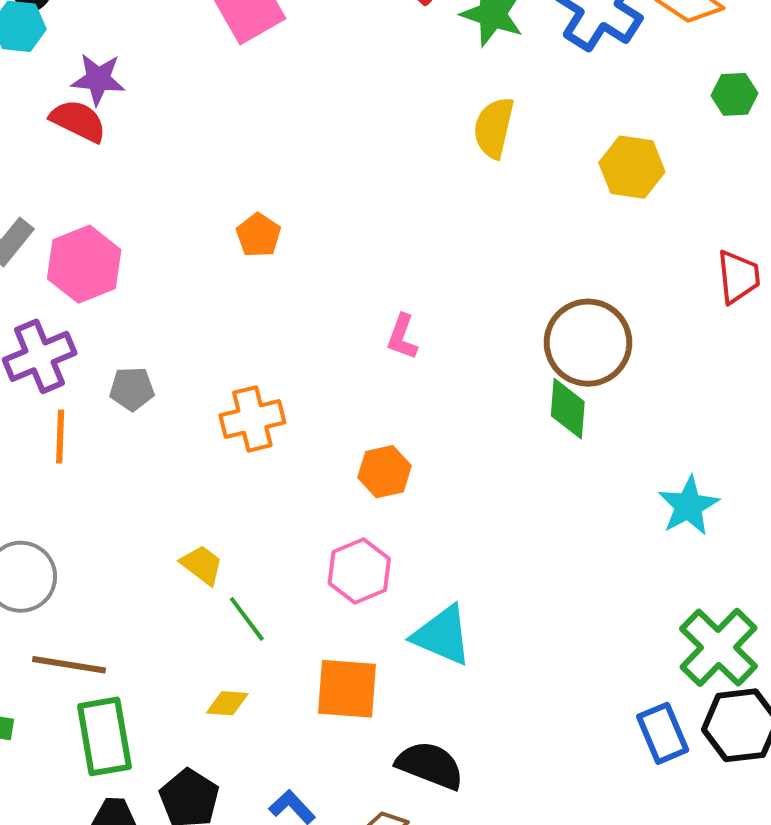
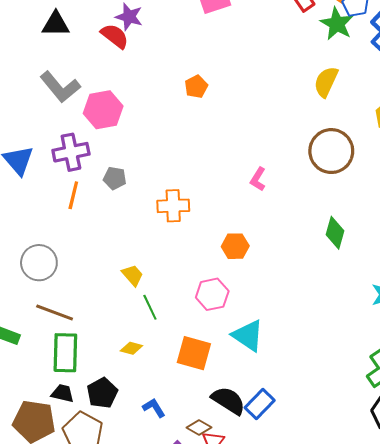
orange pentagon: (258, 235) -> (196, 87), moved
brown circle: (588, 343) -> (331, 151), moved
blue rectangle: (663, 733) -> (260, 404), moved, turned 56

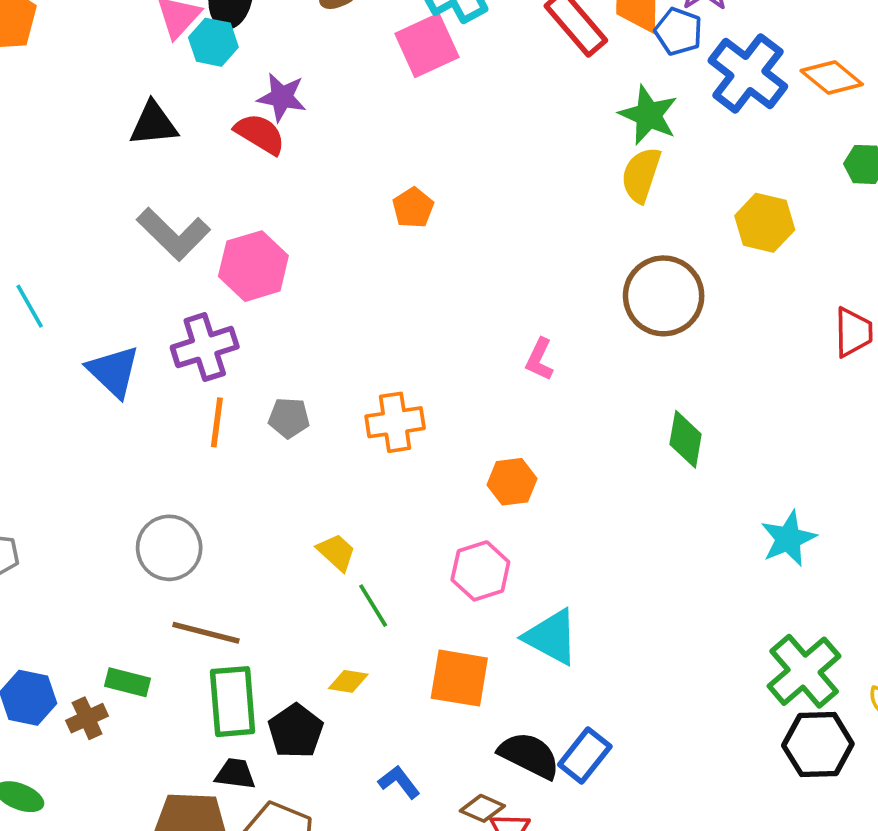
green star: (337, 24) -> (648, 115), moved
gray pentagon: (115, 178) -> (289, 418), moved
black pentagon: (102, 393) -> (296, 731), moved

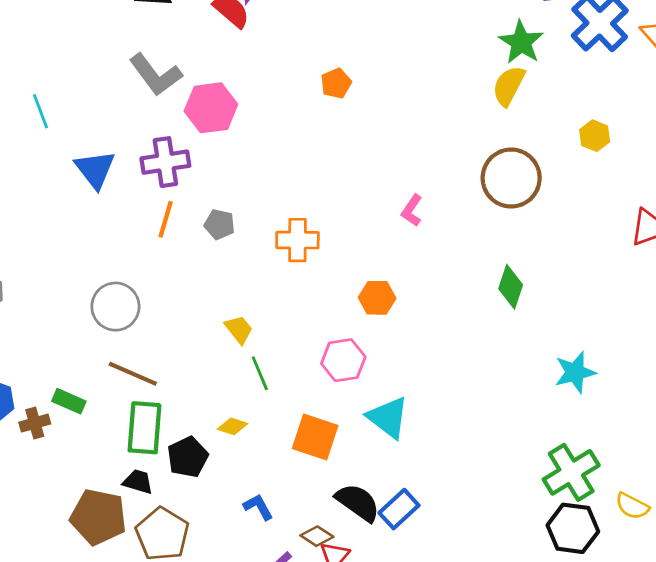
yellow hexagon: (765, 223) -> (595, 136), size x0.7

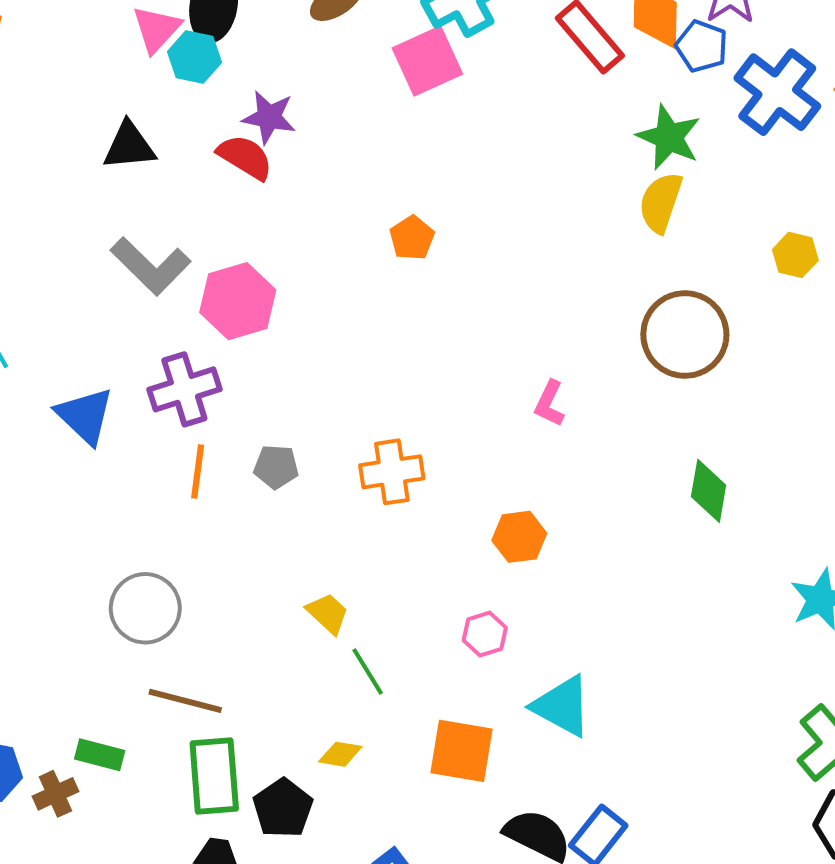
pink hexagon: (343, 360) -> (485, 634), size x0.7

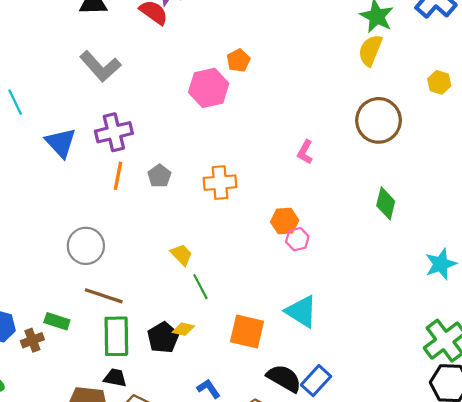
pink hexagon: (238, 301) -> (209, 88), moved
gray pentagon: (276, 467) -> (159, 176), turned 30
pink hexagon: (485, 634) -> (297, 239), moved
black pentagon: (283, 808) -> (163, 337), moved

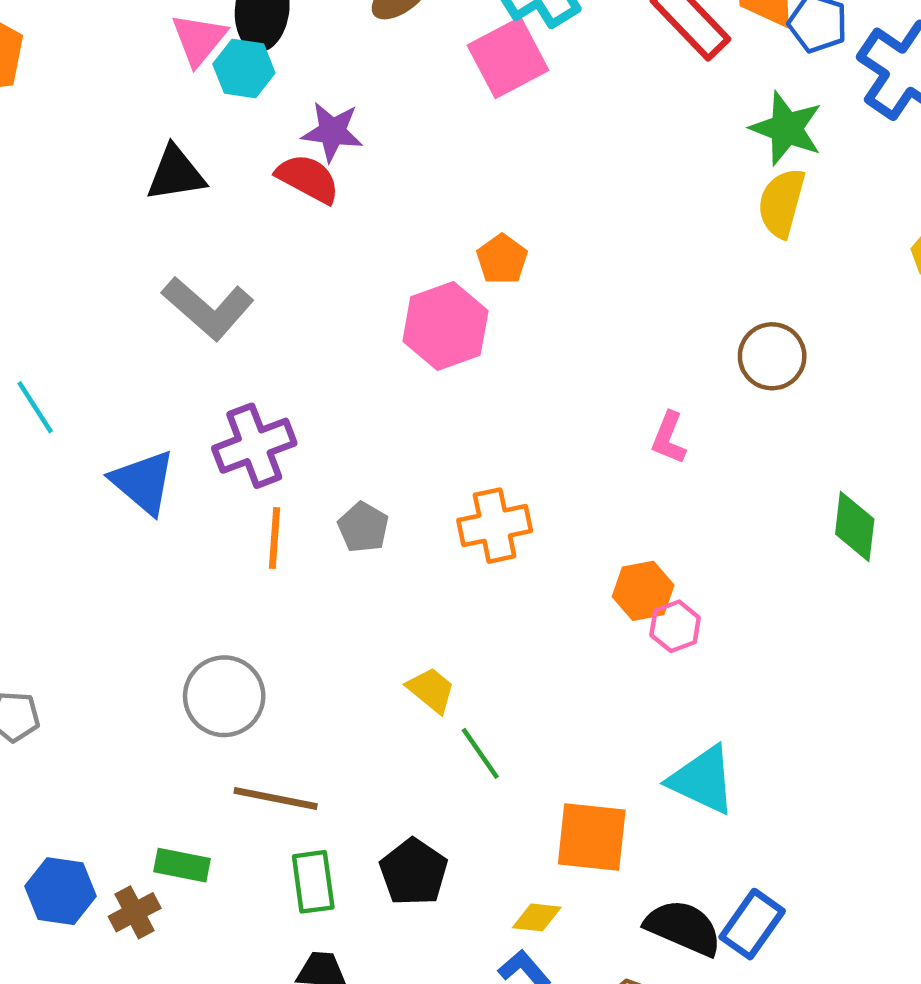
brown circle: (379, 120) -> (772, 356), moved, size x0.7
yellow diamond: (183, 329) -> (537, 917), moved
green rectangle: (116, 336) -> (313, 882), size x0.7

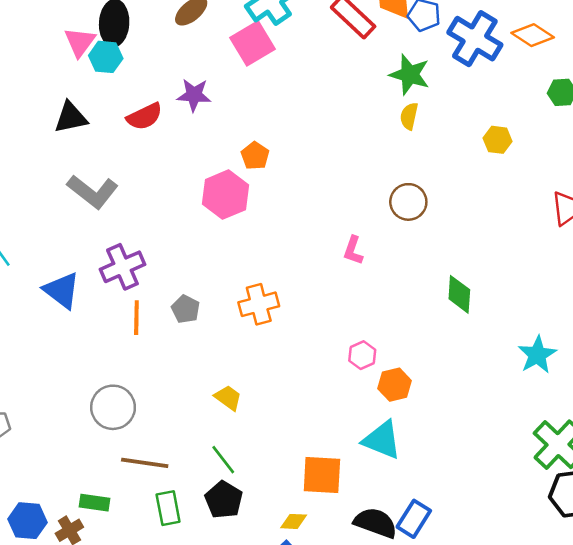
purple star: (332, 132) -> (194, 95), moved
red semicircle: (308, 179) -> (145, 116), turned 129
yellow semicircle: (781, 203) -> (409, 116), size x0.7
orange hexagon: (643, 591) -> (395, 385), moved
green line: (480, 753) -> (223, 460), moved

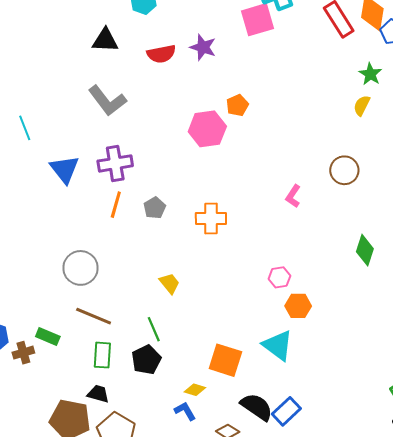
green star: (410, 75) -> (370, 74), size x0.7

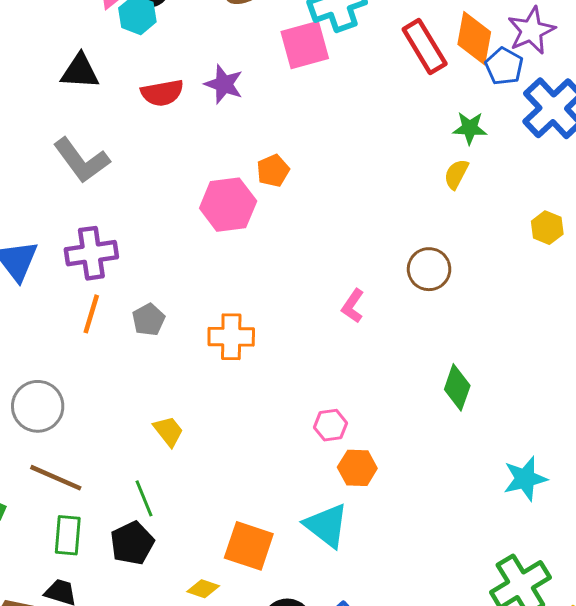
green star: (370, 74) -> (470, 128), turned -30

